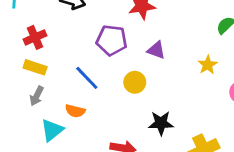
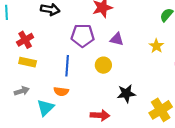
blue line: (87, 78) -> (67, 66), turned 54
gray arrow: (37, 96) -> (22, 91), moved, turned -128

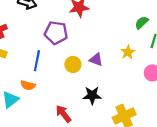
purple triangle: (117, 39) -> (96, 59), moved
red arrow: (100, 115) -> (63, 114), turned -138

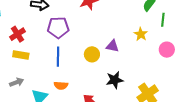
purple pentagon: (56, 33) -> (58, 28), moved
orange semicircle: (28, 85) -> (61, 85), moved

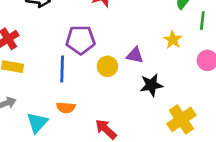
purple pentagon: (58, 28) -> (80, 40), moved
black star: (115, 80) -> (151, 85), moved

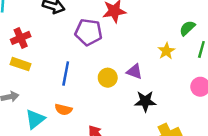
purple pentagon: (80, 40) -> (88, 32), moved
yellow star: (173, 40) -> (166, 51), moved

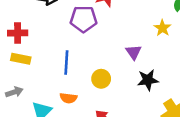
red cross: (21, 38) -> (18, 33), turned 30
purple triangle: (134, 72) -> (134, 52), turned 42
yellow circle: (108, 78) -> (101, 79), moved

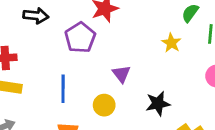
purple pentagon: (84, 19) -> (80, 38), turned -30
purple triangle: (134, 52) -> (121, 74), moved

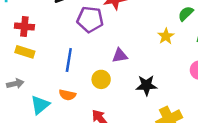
purple pentagon: (80, 38) -> (90, 19), turned 30
purple triangle: (121, 74) -> (120, 56), turned 49

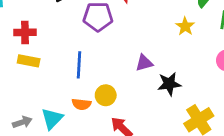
purple triangle: (120, 56) -> (144, 63), moved
yellow circle: (101, 79) -> (106, 95), moved
gray arrow: (15, 84) -> (22, 122), moved

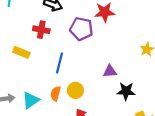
red cross: (25, 32) -> (41, 30), moved
orange semicircle: (81, 104) -> (56, 94), turned 88

